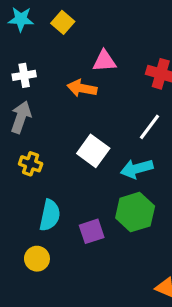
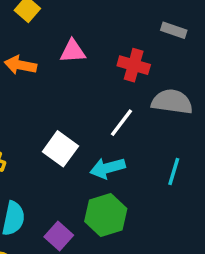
orange arrow: (82, 88) -> (20, 65), moved
purple square: (92, 231) -> (59, 236), turned -30

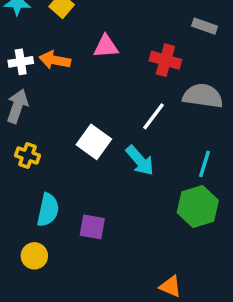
cyan arrow: (108, 168) -> (140, 161), turned -116
green hexagon: (106, 215) -> (198, 206), moved
purple square: (59, 236) -> (92, 227), turned -32

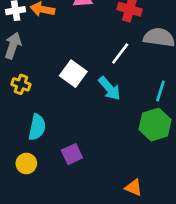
purple square: (92, 227) -> (72, 154), moved, turned -35

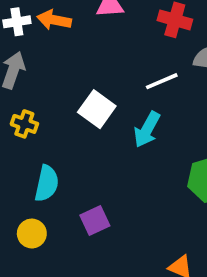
white line: (120, 54) -> (162, 81), turned 30
cyan arrow: (109, 88) -> (147, 130), turned 70

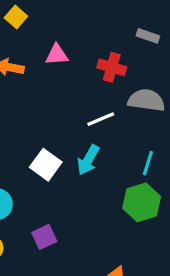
white square: (97, 109) -> (46, 165), moved

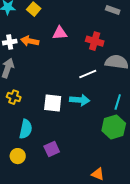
gray rectangle: (148, 36) -> (113, 10), moved
cyan arrow: (88, 160) -> (80, 100), turned -114
white square: (46, 165) -> (53, 103), turned -30

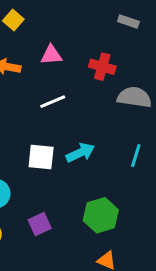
white line: (88, 74) -> (53, 102), moved
cyan arrow: (80, 100) -> (80, 153), turned -30
green hexagon: (114, 127) -> (101, 215), moved

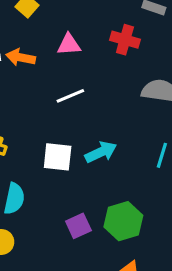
red cross: (102, 67) -> (125, 40), moved
purple square: (40, 224) -> (78, 226), moved

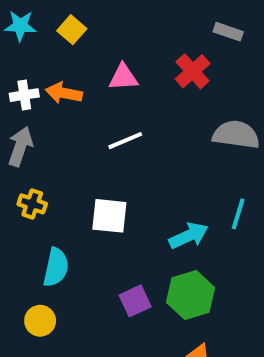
red cross: (125, 40) -> (193, 71), turned 32
cyan arrow: (101, 152) -> (189, 236), moved

